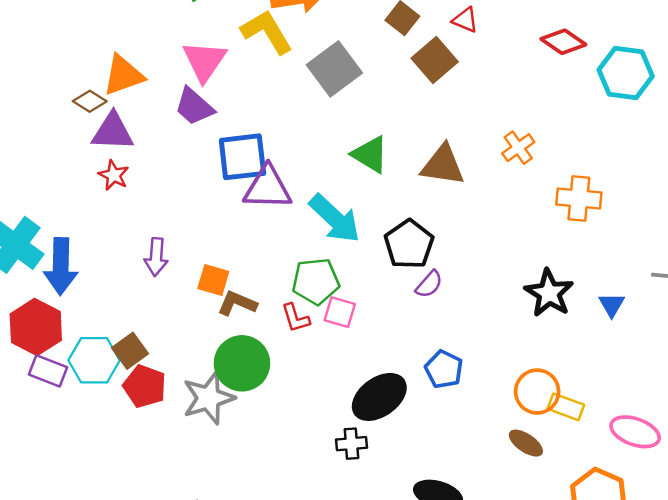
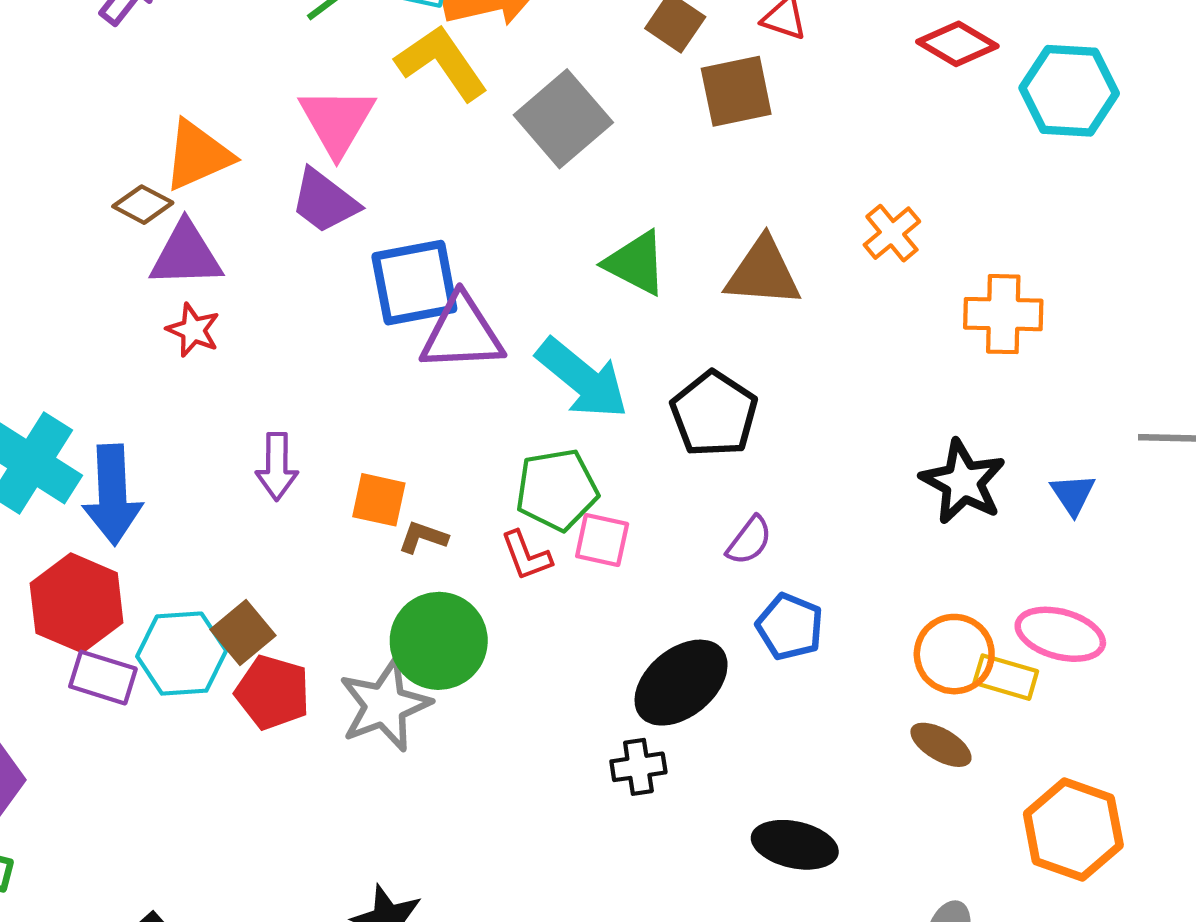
brown square: (435, 60) -> (736, 91), turned 33
purple semicircle: (429, 284) -> (749, 540), moved
brown L-shape: (237, 303) -> (423, 537), size x0.7
pink ellipse: (635, 432) -> (1060, 634), moved

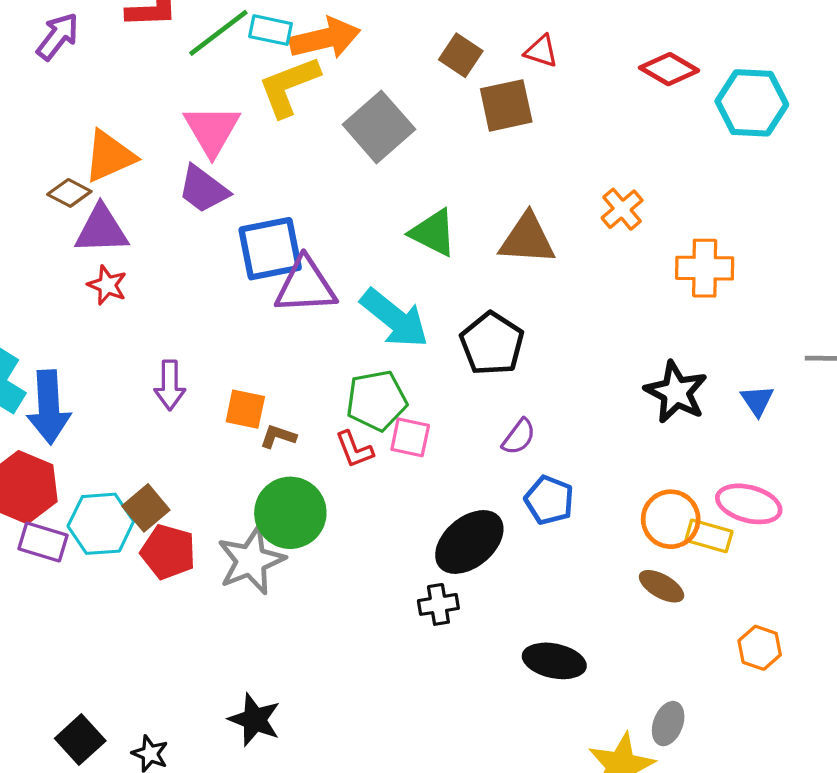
yellow L-shape: (442, 63) -> (289, 86), turned -76
orange hexagon: (1073, 829) -> (760, 648), size x0.6

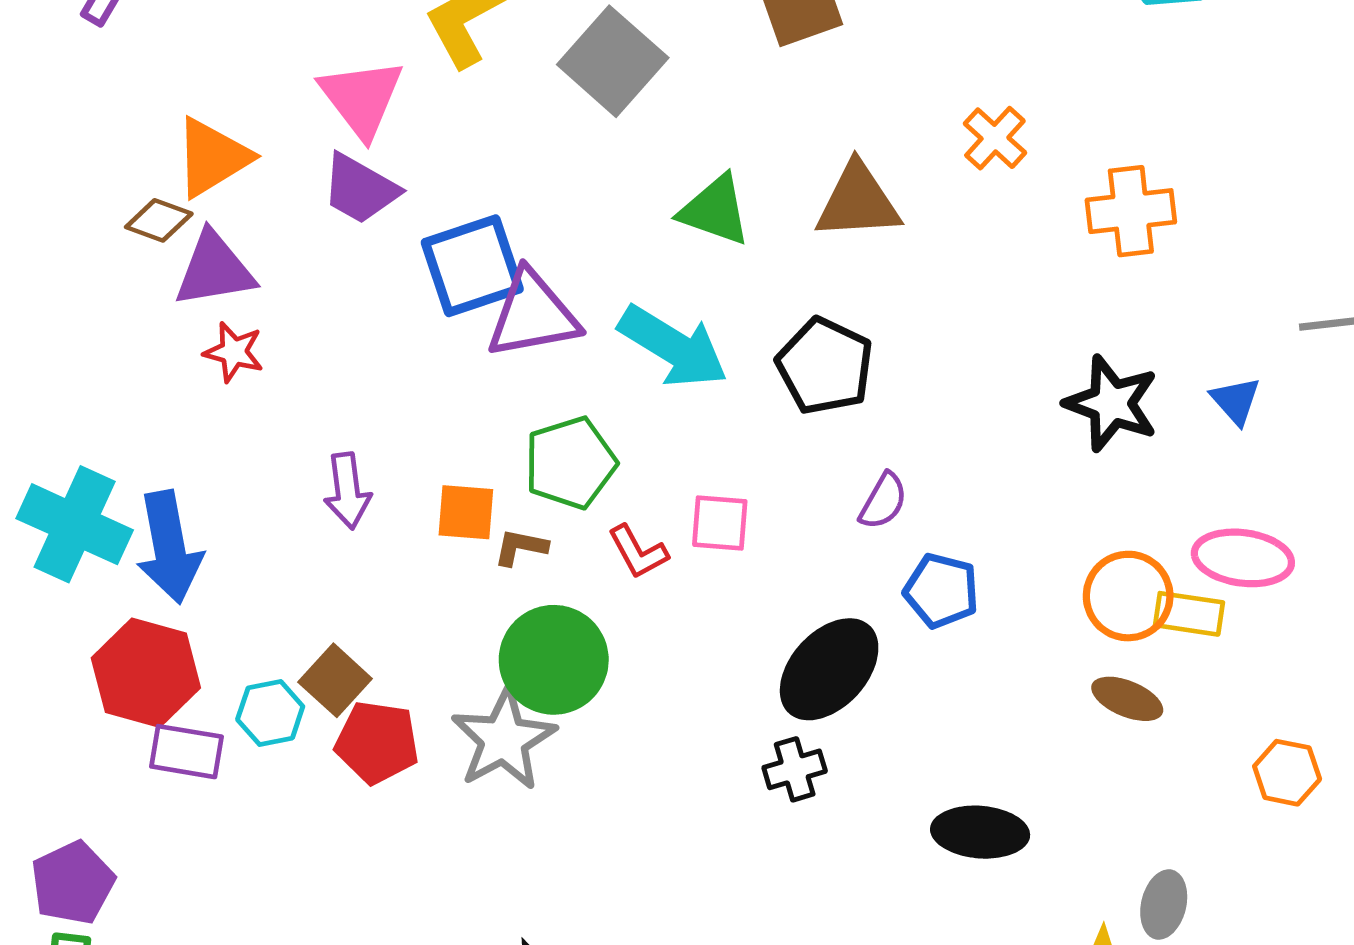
green pentagon: (376, 401) -> (570, 463), moved
cyan hexagon: (101, 524) -> (270, 713), size x0.7

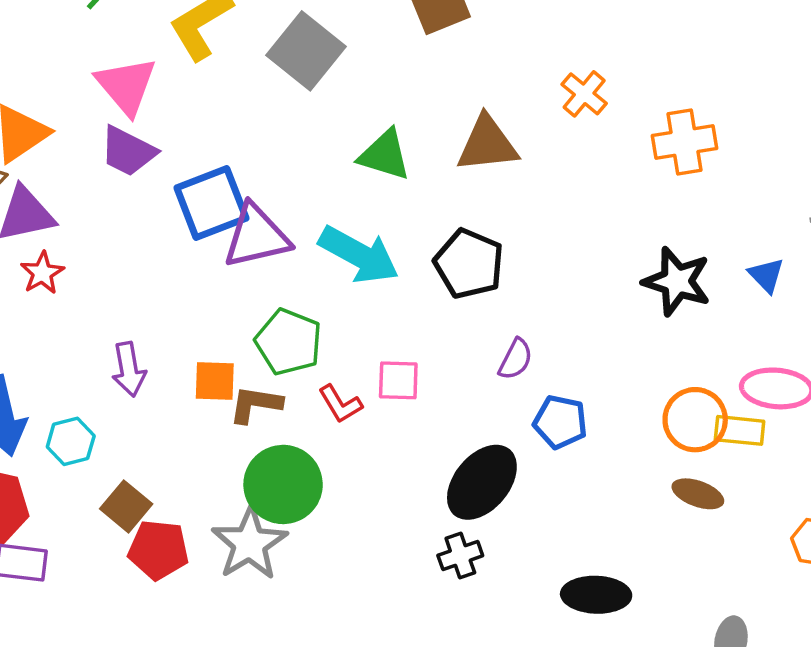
red star: (234, 352) -> (42, 273), turned 30
green pentagon: (570, 463) -> (289, 342), turned -30
brown L-shape: (521, 547) -> (255, 404), size x1.4
cyan hexagon: (270, 713) -> (71, 441), moved

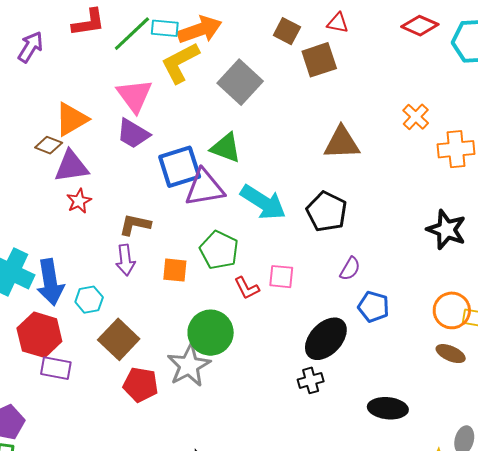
orange cross: (584, 94) -> (416, 117), moved
green triangle: (385, 155) -> (226, 148), moved
brown L-shape: (255, 404) -> (135, 225), moved
brown square: (126, 506) -> (119, 339), size x1.4
red pentagon: (158, 550) -> (141, 385), moved

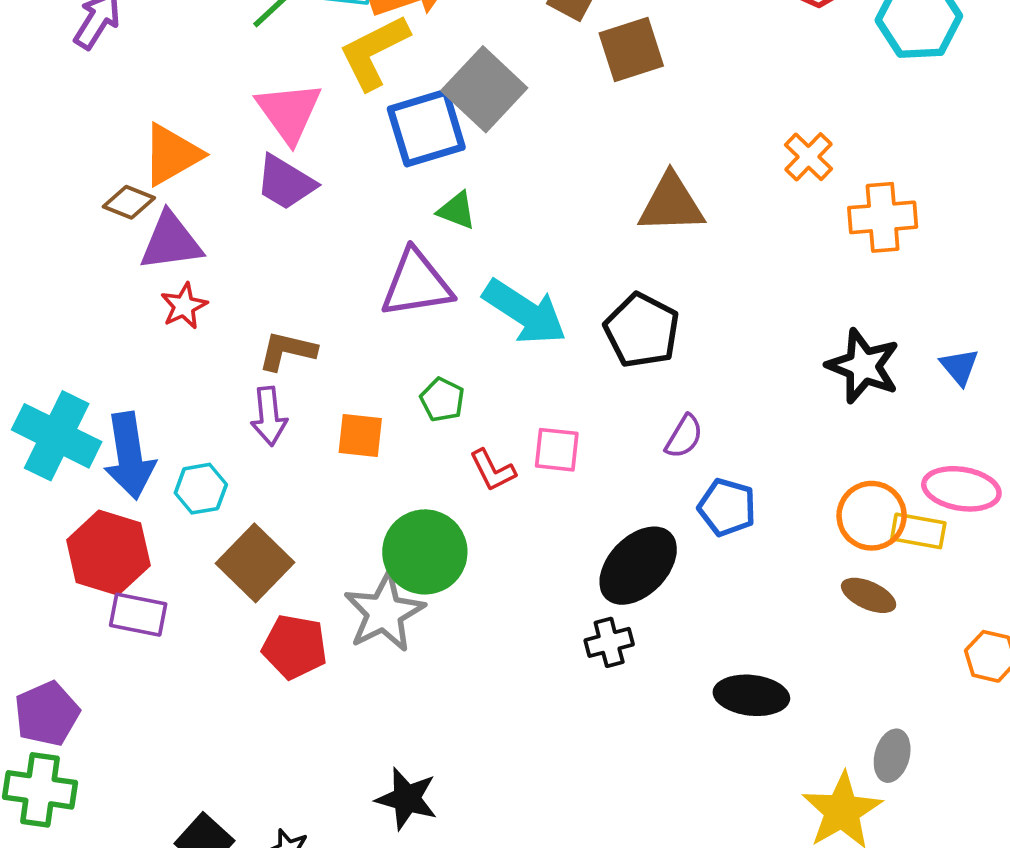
green triangle: (226, 148) -> (457, 210), size x0.7
blue square: (180, 167) -> (426, 128), moved
green pentagon: (219, 250) -> (442, 400), size x0.6

